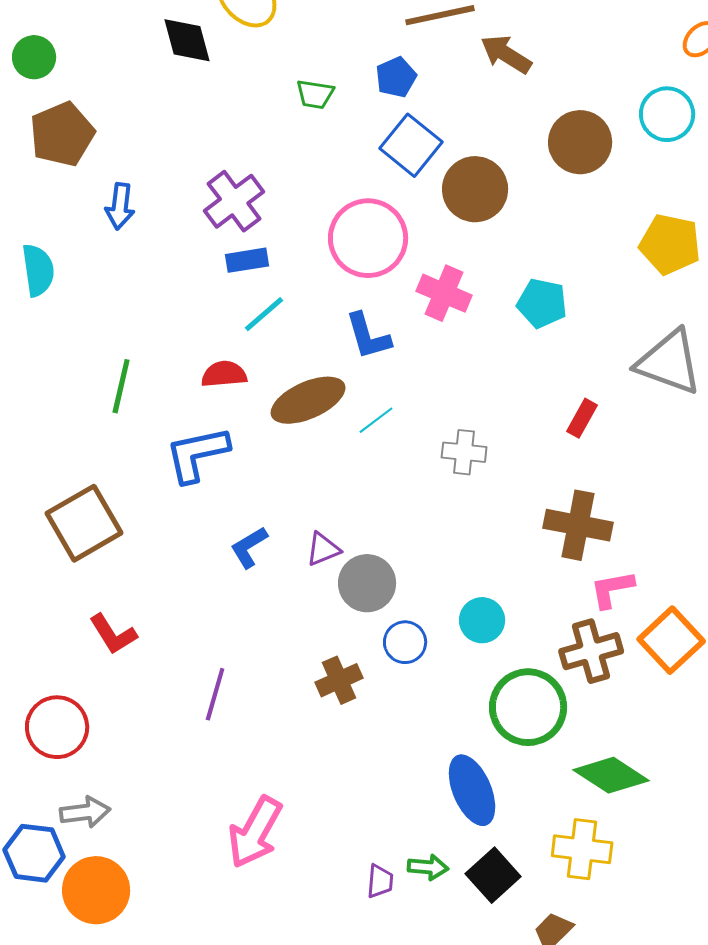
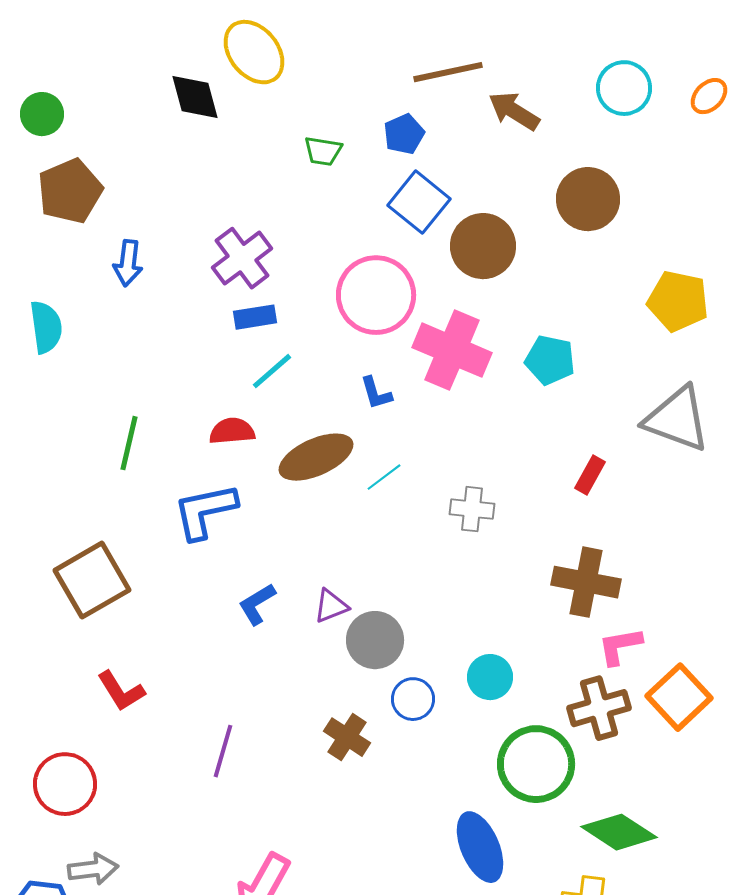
cyan circle: (667, 114) -> (624, 88), moved
pink cross: (444, 293) -> (452, 350), size x1.4
blue L-shape: (368, 336) -> (376, 393), size x0.7
brown cross: (339, 680) -> (347, 737), turned -33

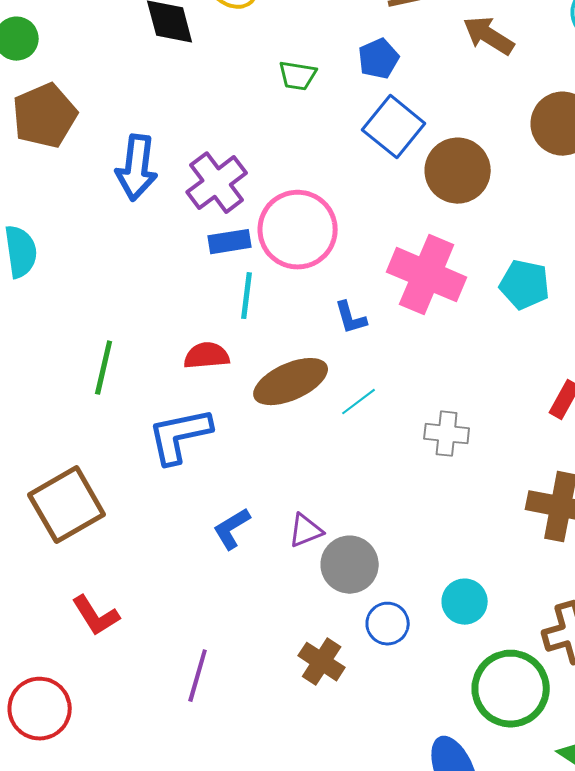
blue arrow: (128, 263) -> (137, 168), moved, size x1.4
pink circle: (376, 295) -> (298, 230), moved
cyan line: (272, 371) -> (247, 296), turned -42

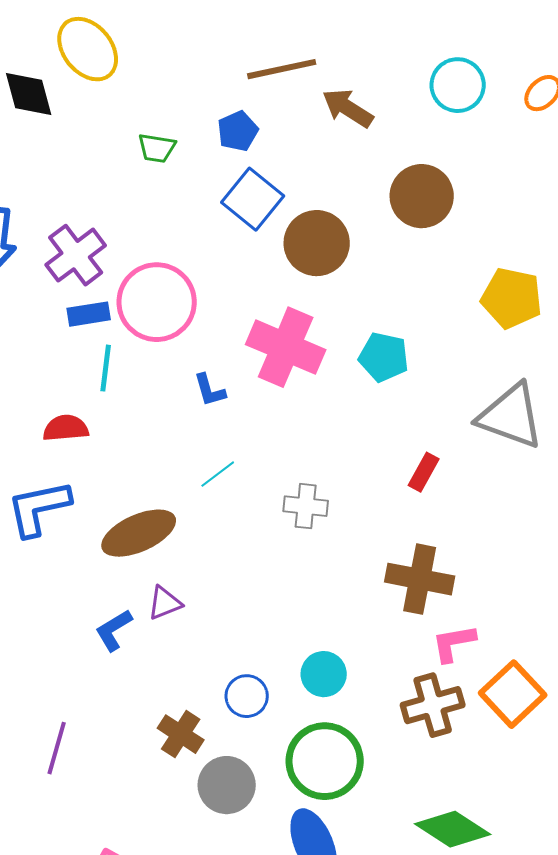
brown ellipse: (291, 382) -> (139, 533), moved
blue L-shape: (232, 529) -> (114, 630), moved
gray circle: (350, 565) -> (227, 785), moved
green circle: (511, 689) -> (325, 761), moved

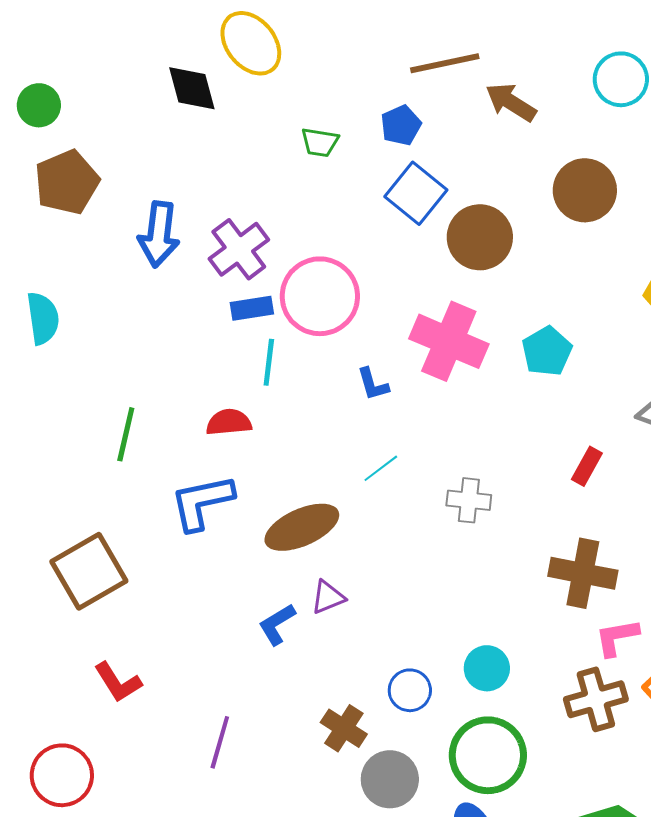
cyan pentagon: (384, 357) -> (547, 351), turned 30

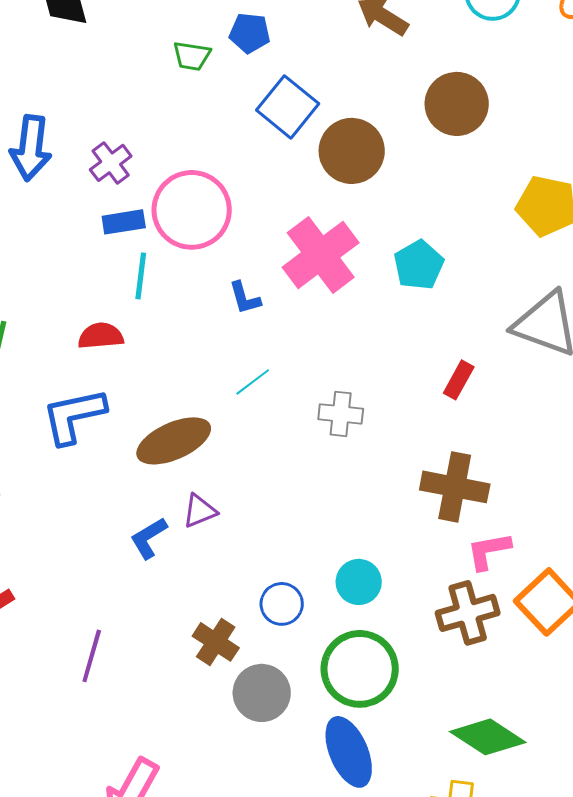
blue pentagon: (401, 125) -> (250, 33), moved, turned 30
purple cross: (239, 249) -> (111, 163), size x0.7
pink cross: (449, 341) -> (321, 255), turned 30

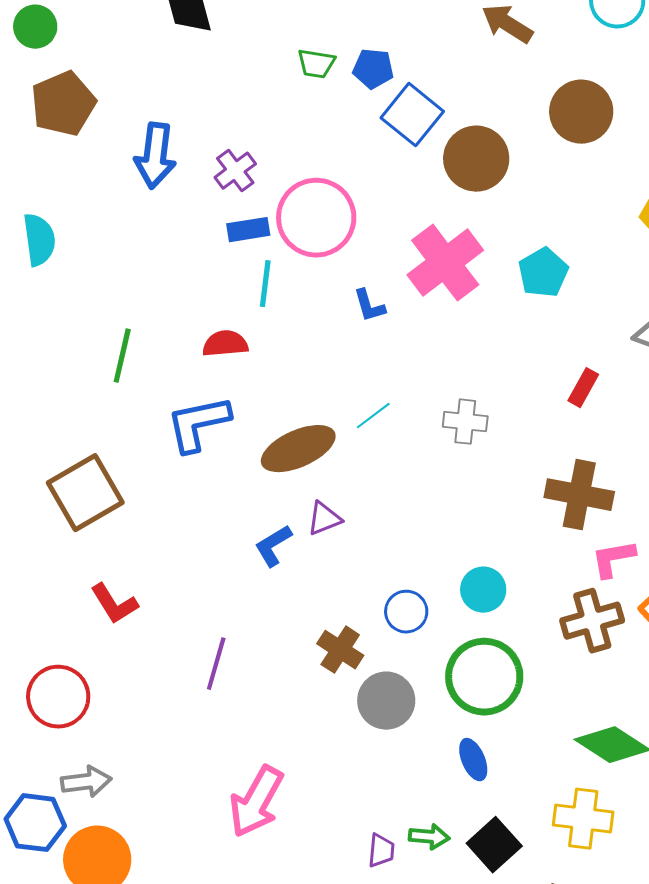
blue pentagon: (250, 33) -> (373, 69), moved
cyan line: (253, 382) -> (373, 416), moved
blue ellipse: (349, 752) -> (473, 760), size x0.6

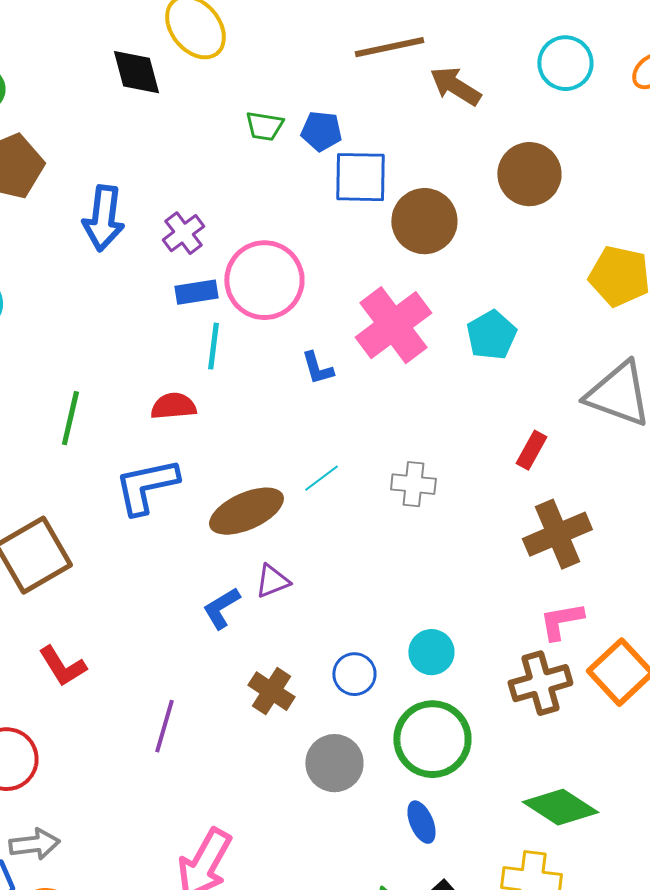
blue square: (412, 115) -> (360, 177), turned -38
brown cross: (579, 495) -> (557, 534), moved, turned -34
brown cross: (340, 650) -> (271, 691), moved

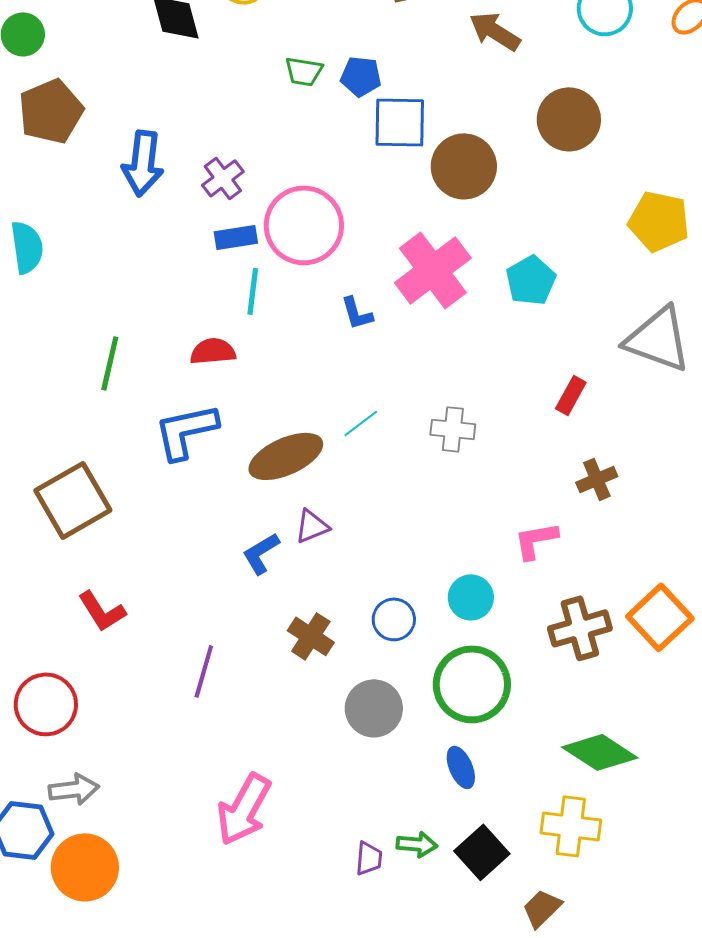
brown cross: (557, 534) -> (597, 479), size x0.6
pink L-shape: (561, 621) -> (536, 540), moved

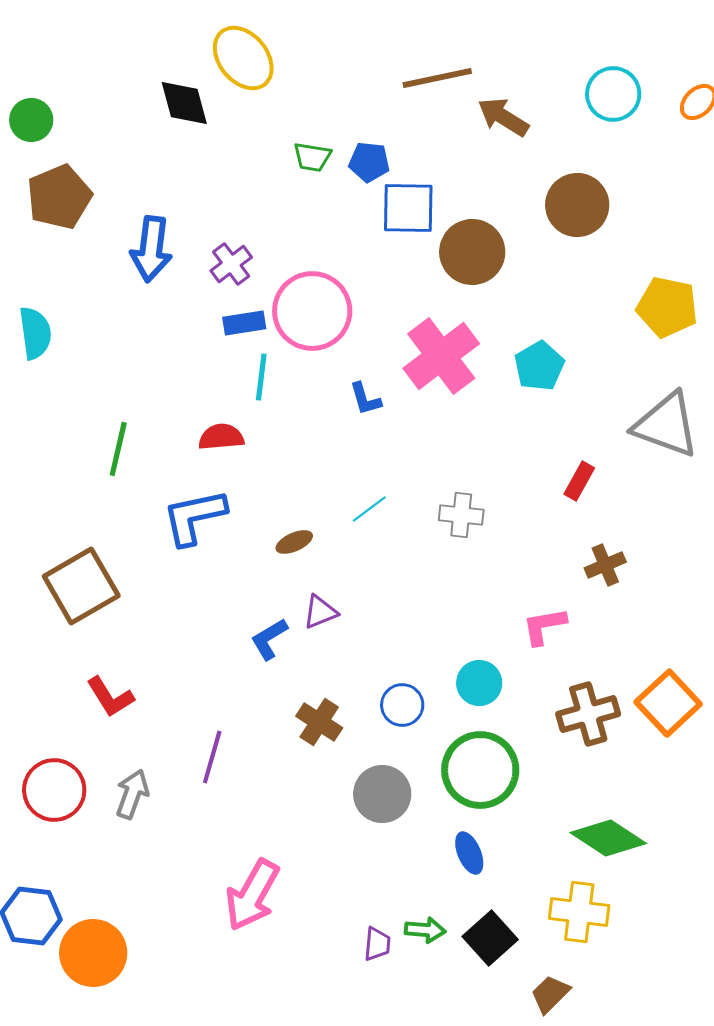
brown ellipse: (286, 456) -> (294, 542), size x0.5
gray arrow: (74, 789) -> (132, 794), moved, turned -63

